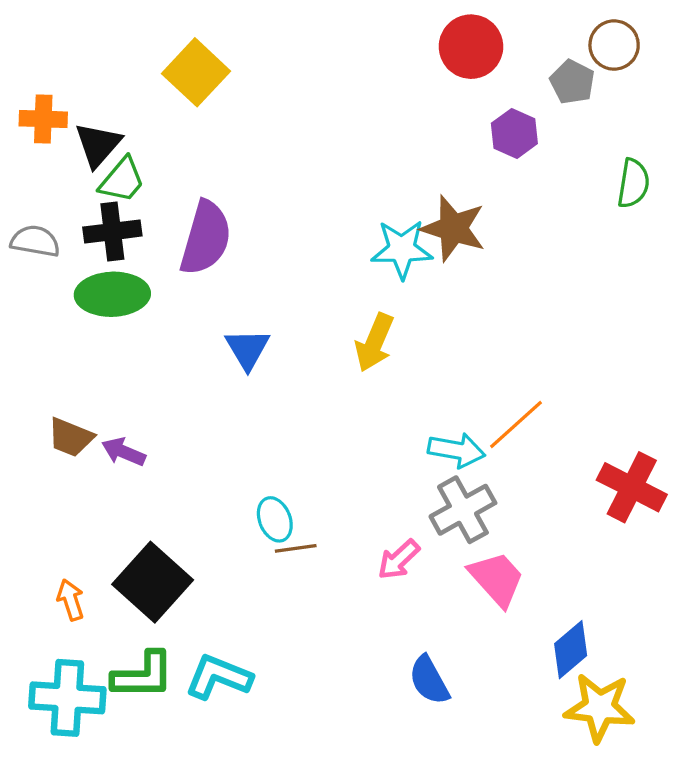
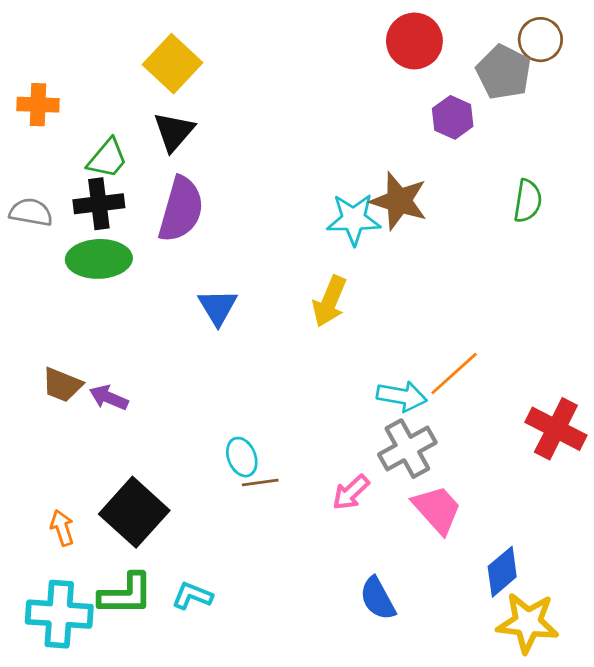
gray pentagon: (572, 82) -> (504, 72), size x1.4
black triangle: (98, 145) -> (174, 132), moved
green semicircle: (633, 183) -> (528, 201), moved
cyan L-shape: (219, 677) -> (192, 596), size x0.7

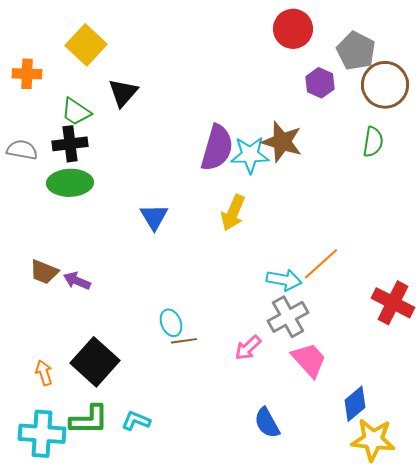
brown circle: (540, 40) -> (385, 85), moved, size x1.5
yellow square: (172, 64) -> (86, 45), moved
green trapezoid: (107, 158) -> (76, 112), turned 84
purple semicircle: (181, 209) -> (217, 148), moved

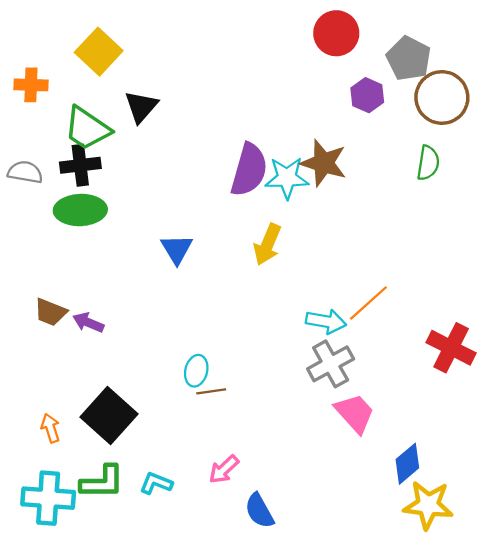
green trapezoid: (76, 112) -> (87, 129), size x1.4
cyan ellipse: (171, 323) -> (196, 371), turned 36
pink arrow: (248, 348) -> (224, 469), moved
blue semicircle: (267, 423) -> (259, 511), moved

